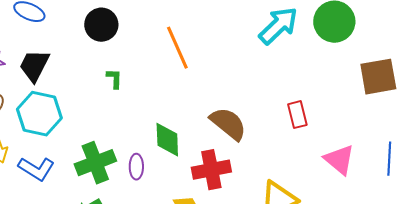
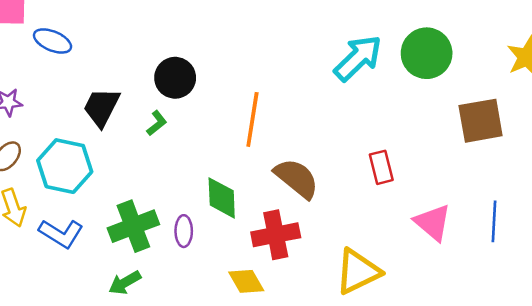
black circle: (101, 25) -> (175, 78), moved
orange line: (177, 48) -> (252, 119), moved, turned 33
black trapezoid: (34, 66) -> (102, 107), moved
green L-shape: (114, 79) -> (157, 123), turned 50

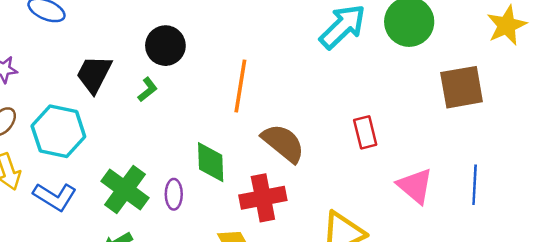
green cross: (133, 226) -> (125, 189), turned -33

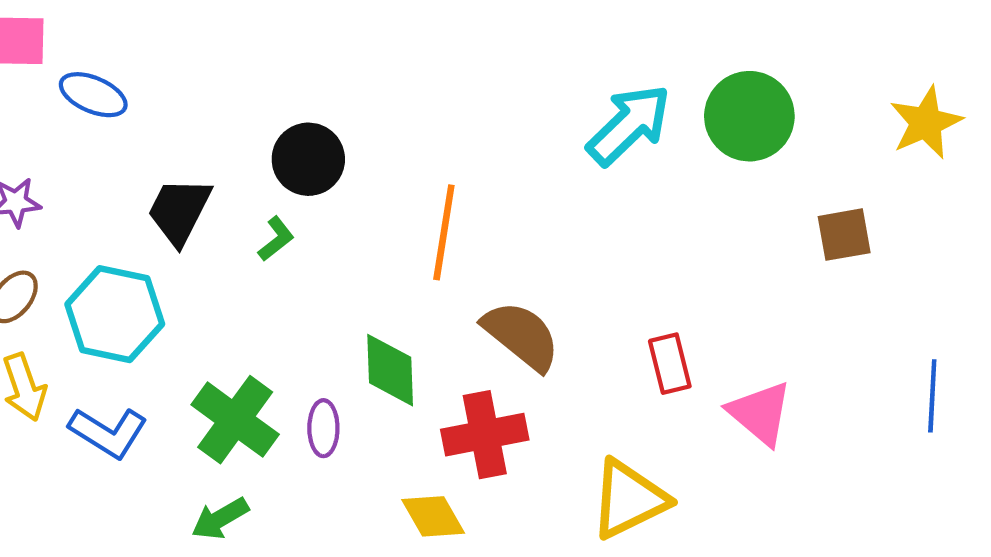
brown square: (462, 87) -> (844, 235), size x0.7
red rectangle: (365, 132) -> (670, 364), moved
blue line: (475, 185) -> (932, 396), moved

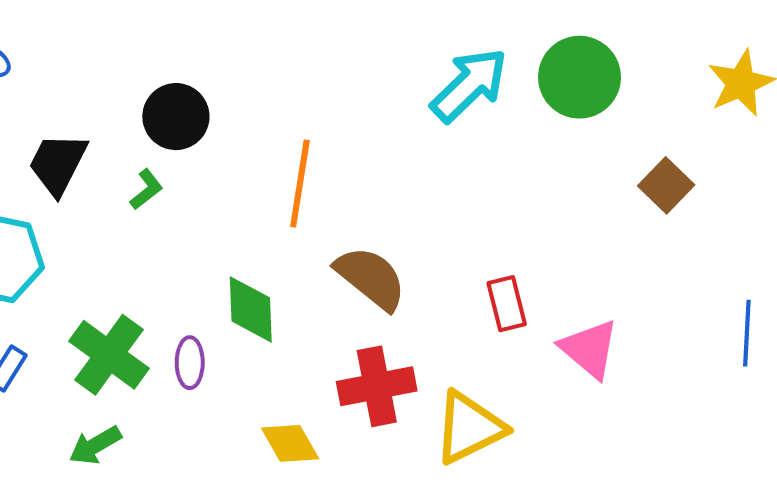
brown square: (844, 235) -> (666, 185), turned -36
red cross: (485, 435) -> (377, 386), moved

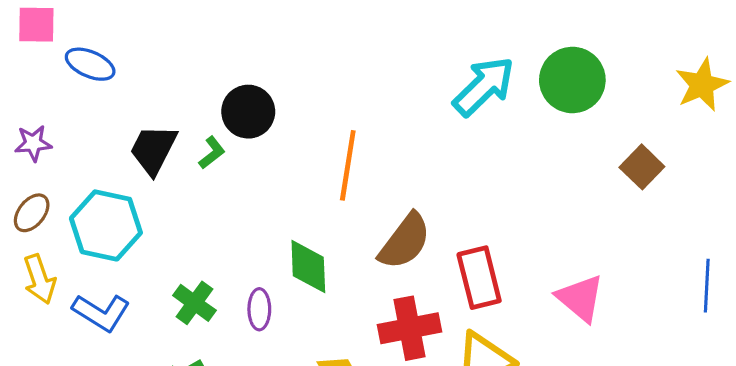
green L-shape: (146, 189) -> (212, 153), moved
brown semicircle: (371, 278) -> (405, 241), turned 88
red rectangle: (507, 304) -> (479, 278), moved, size x1.4
green cross: (109, 355) -> (194, 303), size x0.7

